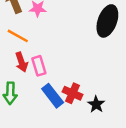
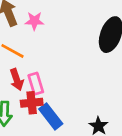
red cross: (73, 93) -> (32, 103), moved, turned -30

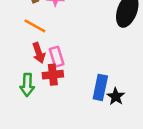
blue rectangle: (51, 116) -> (100, 87), moved, turned 50

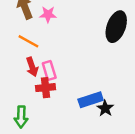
green arrow: (27, 85) -> (21, 117), moved
blue rectangle: (100, 87) -> (91, 100), turned 60

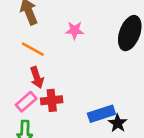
pink star: (48, 14) -> (75, 30), moved
pink rectangle: (49, 71) -> (26, 102), moved, turned 66

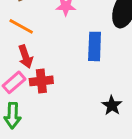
blue rectangle: (101, 114) -> (95, 46), moved, turned -70

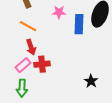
blue rectangle: (95, 46) -> (79, 24), moved

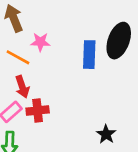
pink star: (59, 12) -> (40, 42), moved

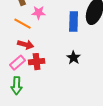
red arrow: (22, 87) -> (26, 45), turned -56
black star: (106, 134) -> (74, 58), moved

